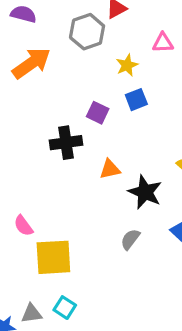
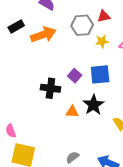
yellow star: (127, 65) -> (102, 41), moved
blue square: (136, 100) -> (100, 74), size x1.5
black star: (145, 192) -> (93, 105), moved

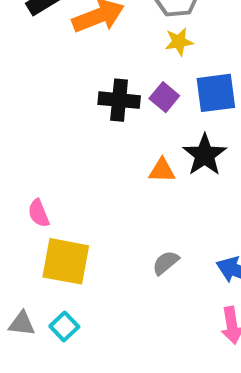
yellow star: (102, 41) -> (179, 42), moved
black cross: (50, 88) -> (119, 100), moved

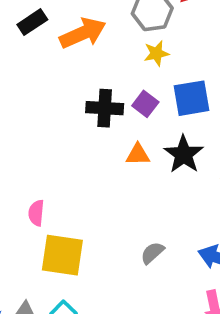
orange triangle: (162, 170) -> (138, 155), moved
pink semicircle: (39, 213) -> (36, 213), turned 30

